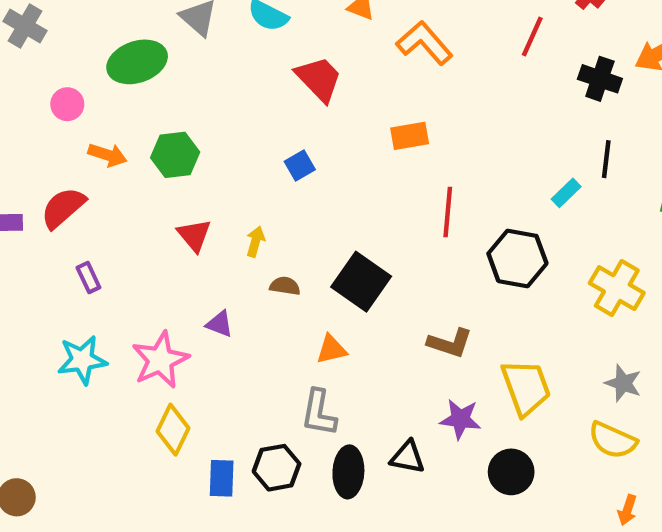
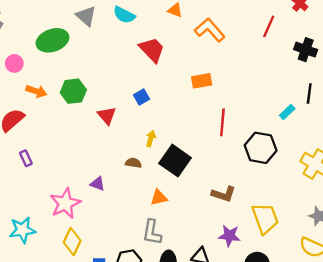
red triangle: (194, 235) -> (107, 115), moved
yellow arrow: (255, 242) -> (151, 139), moved
cyan star: (82, 360) -> (22, 230), moved

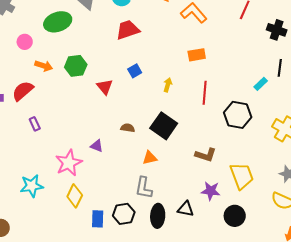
red trapezoid: (152, 50) -> (128, 30), moved, turned -65
orange rectangle: (202, 81) -> (197, 55), moved
yellow arrow: (151, 139) -> (168, 85), moved

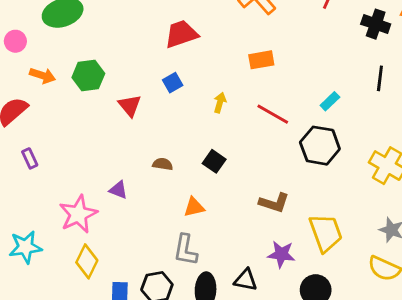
red trapezoid: (128, 30) -> (181, 34), moved
cyan rectangle: (261, 84) -> (330, 101), moved
red line: (205, 93) -> (273, 114), turned -65
black square: (164, 126) -> (214, 161), size x0.6

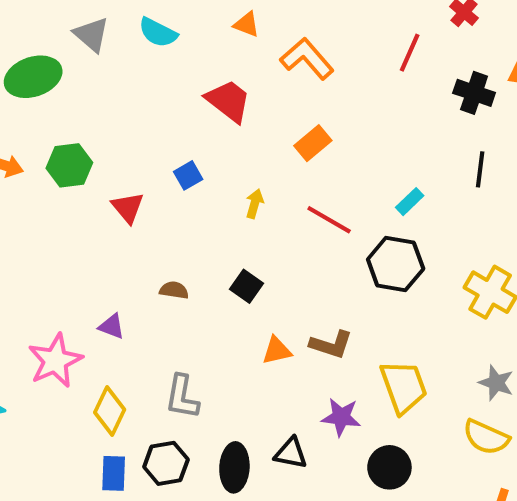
red trapezoid: (181, 34) -> (228, 101), moved, turned 57
orange rectangle: (261, 60) -> (313, 143), turned -30
orange triangle: (194, 207) -> (277, 351), moved
gray L-shape: (186, 250) -> (182, 397), moved
yellow diamond: (87, 261) -> (110, 411), moved

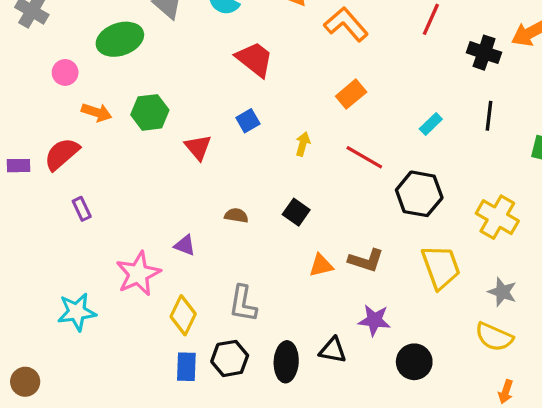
red trapezoid: (228, 101) -> (255, 59), moved
cyan rectangle: (410, 202) -> (431, 124), moved
yellow trapezoid: (404, 387) -> (441, 267), moved

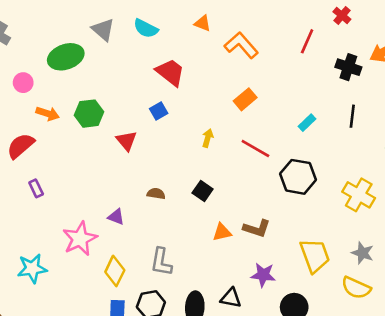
blue square: (248, 121) -> (159, 111), moved
yellow trapezoid: (441, 267) -> (315, 256), moved

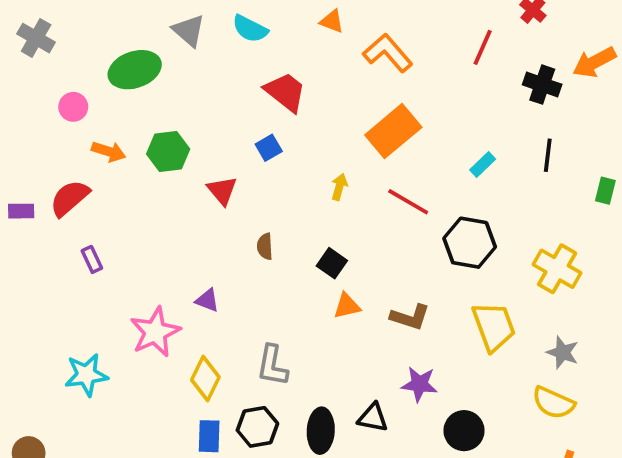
orange rectangle: (245, 99) -> (393, 131), size x1.6
brown semicircle: (156, 194) -> (265, 246), moved, turned -102
orange triangle: (222, 232) -> (347, 306), moved
yellow trapezoid: (315, 256) -> (494, 326), moved

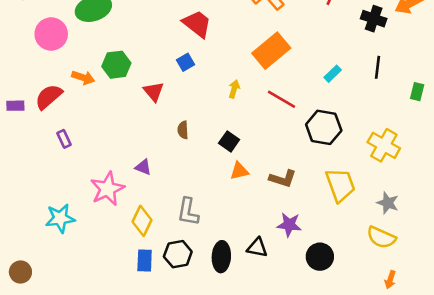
pink circle: (73, 107) -> (51, 34), size x1.6
orange arrow: (109, 152) -> (83, 78), moved

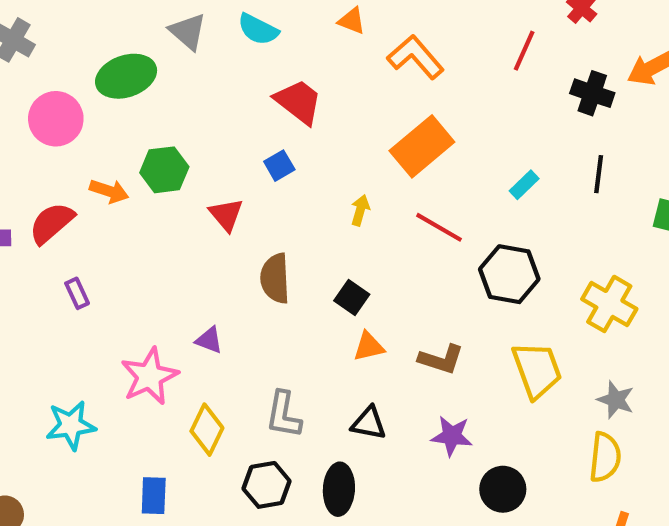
brown semicircle: (183, 130) -> (275, 278), size x1.6
yellow semicircle: (381, 237) -> (605, 457), turned -108
black triangle: (257, 248) -> (369, 423), moved
blue rectangle: (145, 260) -> (154, 496), moved

